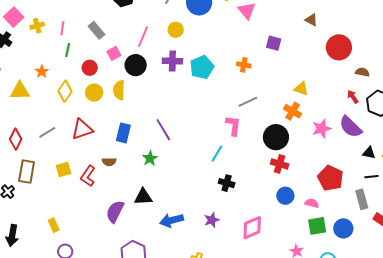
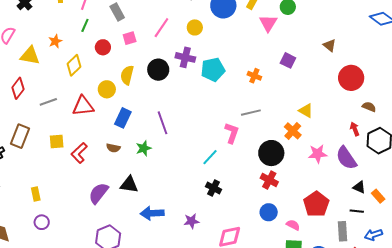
black circle: (136, 65) -> (158, 70), moved
yellow circle: (94, 93) -> (107, 89), moved
red diamond: (16, 139) -> (18, 88), moved
brown semicircle: (109, 162) -> (113, 148), moved

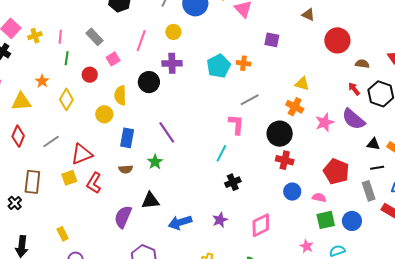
cyan pentagon: (213, 70) -> (219, 66), moved
red triangle: (83, 106) -> (82, 154), moved
black cross: (214, 188) -> (233, 182), turned -35

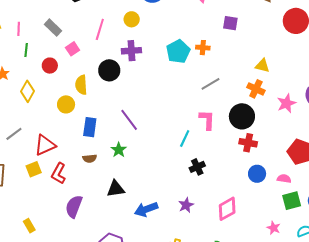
pink L-shape: (236, 124) -> (207, 120), moved
purple semicircle: (123, 217) -> (74, 206), moved

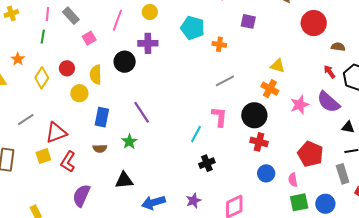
pink line: (19, 29) -> (48, 14), moved
cyan pentagon: (178, 51) -> (193, 28), moved, turned -30
red circle: (50, 66) -> (67, 68), moved
pink semicircle: (284, 179) -> (293, 180), turned -112

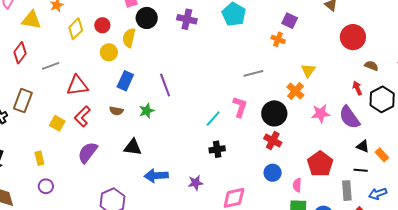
orange cross: (219, 44) -> (278, 39), moved
black circle: (125, 62) -> (147, 18), moved
yellow triangle: (278, 66) -> (308, 71), turned 35
yellow square: (43, 156) -> (57, 123), moved, turned 35

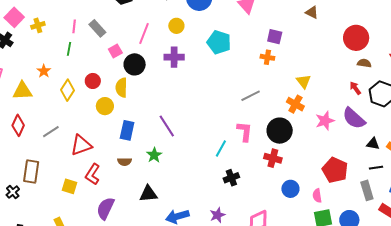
red circle: (353, 37) -> (356, 38), moved
red cross: (273, 140) -> (273, 158), moved

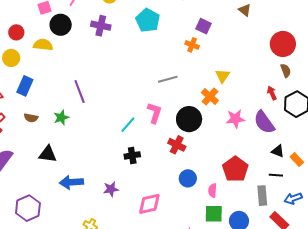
brown semicircle: (364, 63) -> (286, 71), turned 48
yellow semicircle: (121, 88) -> (43, 45), turned 84
yellow circle: (105, 106) -> (11, 58), moved
blue rectangle: (127, 130) -> (25, 86), moved

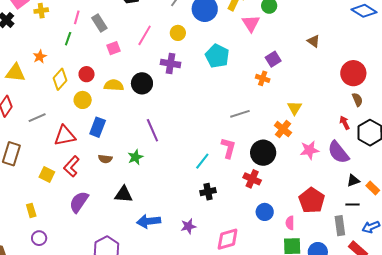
black circle: (61, 25) -> (142, 83), moved
purple square: (203, 26) -> (273, 59), turned 35
black triangle: (278, 151) -> (353, 180), turned -40

